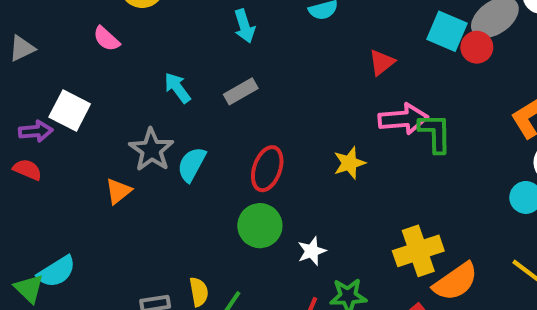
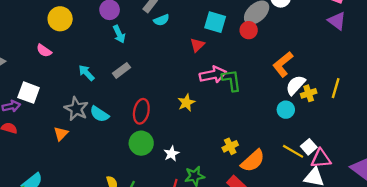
cyan square: (447, 31) -> (215, 22), moved
cyan semicircle: (192, 164) -> (99, 114), turned -78
yellow cross: (418, 251) -> (230, 146), size x0.6

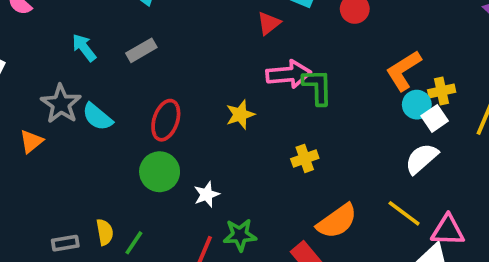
white semicircle: (296, 85) -> (422, 159), moved
yellow cross: (309, 93) -> (442, 91), moved
cyan circle: (286, 110) -> (417, 105), moved
yellow cross: (230, 146) -> (305, 158), moved
white square: (309, 147) -> (435, 118), moved

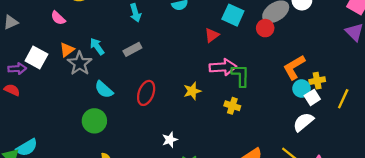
gray star: (61, 104) -> (80, 63), moved
orange triangle: (31, 141) -> (67, 50), moved
yellow cross: (305, 158) -> (232, 106), moved, turned 35
green circle: (160, 172) -> (94, 121), moved

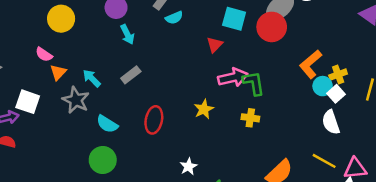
red circle: (265, 28) -> (272, 27), size x1.5
orange triangle: (67, 50) -> (58, 72), moved
white semicircle: (303, 122) -> (331, 122), turned -60

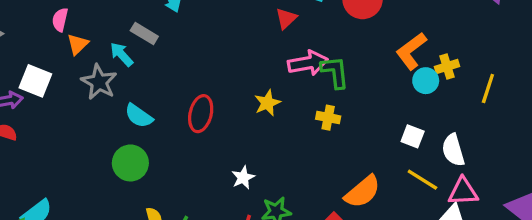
pink semicircle: (44, 54) -> (60, 20), turned 66
gray rectangle: (131, 75) -> (144, 34), moved, turned 66
white square: (336, 94) -> (413, 136), moved, turned -30
white semicircle: (331, 122) -> (453, 150), moved

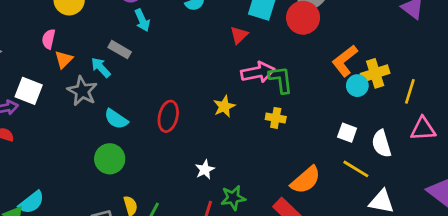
yellow cross: (447, 66) -> (375, 73), size x1.4
pink triangle: (463, 192) -> (423, 129), moved

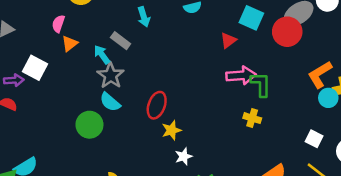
gray star: (82, 91) -> (111, 75), moved
yellow star: (224, 106) -> (171, 130), moved
green circle: (110, 159) -> (89, 125), moved

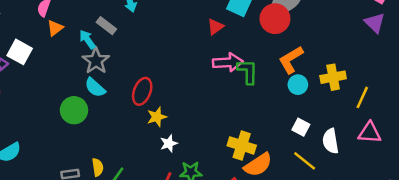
orange L-shape: (320, 74) -> (291, 60), moved
cyan circle: (328, 98) -> (298, 85), moved
yellow cross: (252, 118) -> (242, 145), moved, size x1.5

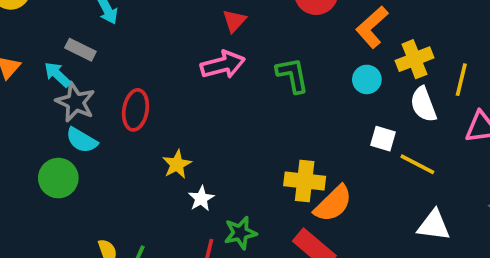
orange L-shape: (291, 60) -> (372, 27), moved
pink arrow: (228, 62) -> (223, 65), moved
red ellipse: (142, 91) -> (135, 110), moved
white semicircle: (331, 141) -> (423, 104), moved
yellow line: (305, 161) -> (417, 164), moved

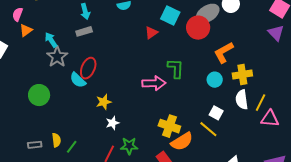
gray rectangle: (80, 50) -> (84, 31), moved, turned -56
pink arrow: (223, 65) -> (154, 83), moved
yellow line: (461, 80) -> (260, 103), moved
cyan semicircle: (82, 140) -> (78, 80), moved
yellow line: (417, 164) -> (208, 129), moved

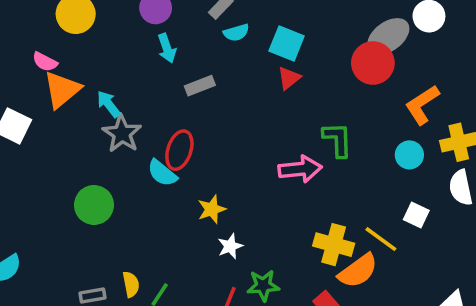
pink semicircle: (17, 14) -> (45, 62), turned -80
cyan square: (170, 15) -> (287, 43), moved
orange triangle: (26, 30) -> (62, 90), size x1.6
gray rectangle: (84, 31) -> (200, 86), moved
yellow line: (208, 129) -> (381, 239), moved

